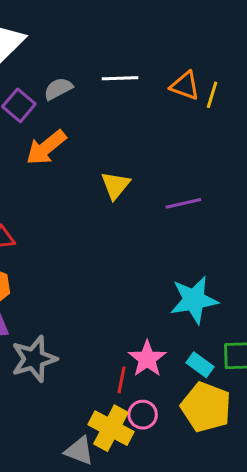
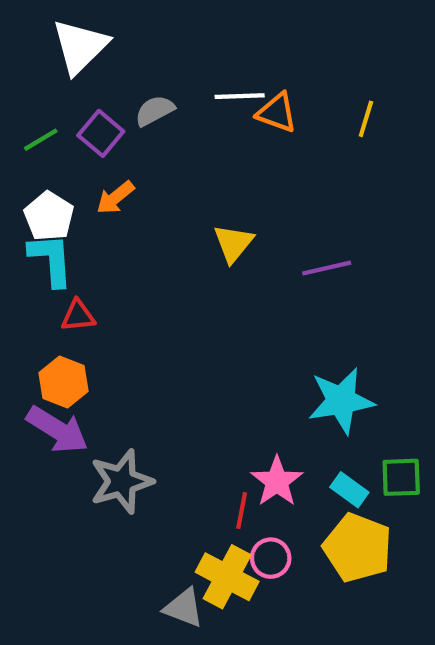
orange triangle: (185, 86) -> (277, 113), moved
orange arrow: (46, 148) -> (115, 198), moved, size x0.7

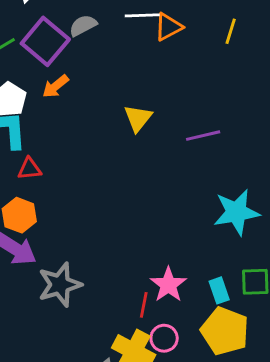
orange triangle: (277, 113) -> (168, 27), turned -48
purple square: (101, 133) -> (45, 41), size x1.5
cyan star: (341, 401) -> (236, 212), moved
cyan rectangle: (349, 490) -> (219, 290), turned 35

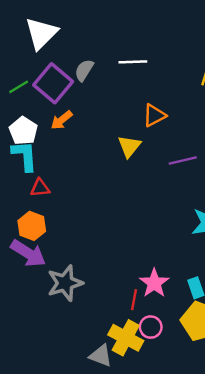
gray semicircle: (83, 25) -> (84, 70), turned -30
orange triangle: (168, 27) -> (154, 115), moved

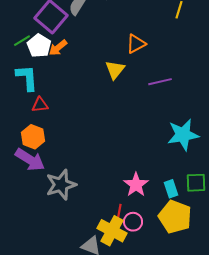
green line: (19, 87) -> (22, 41), moved
white pentagon: (23, 131) -> (39, 46), moved
red line: (134, 300) -> (119, 213), moved

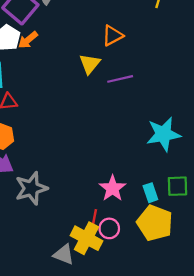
purple line: (160, 82) -> (120, 79), moved

